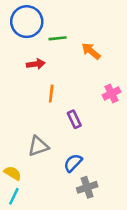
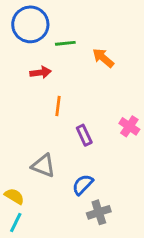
pink cross: (112, 94) -> (129, 126), moved, turned -30
gray triangle: (38, 146) -> (43, 166), turned 40

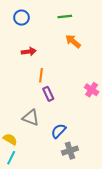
blue circle: (30, 24) -> (21, 18), size x0.6
green line: (65, 43) -> (65, 17), moved
purple rectangle: (84, 135) -> (48, 94), moved

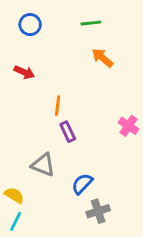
red arrow: (29, 52) -> (24, 72), moved, turned 32

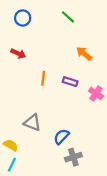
green line: (91, 23) -> (68, 17), turned 48
orange arrow: (102, 58) -> (84, 54), moved
purple rectangle: (68, 132) -> (70, 82), moved, turned -48

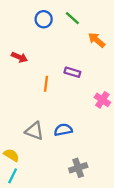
blue circle: (23, 18) -> (44, 19), moved
orange arrow: (84, 54) -> (97, 40), moved
purple rectangle: (70, 82) -> (72, 72), moved
blue semicircle: (61, 137) -> (63, 130), moved, turned 35

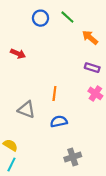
purple rectangle: (72, 72) -> (92, 68), moved
orange line: (46, 84) -> (54, 93), moved
gray triangle: (34, 131) -> (26, 110), moved

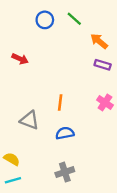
purple rectangle: (92, 68) -> (103, 65), moved
gray cross: (73, 157) -> (65, 172), moved
cyan line: (11, 164) -> (13, 180), turned 48

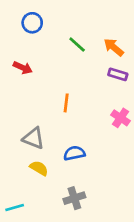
green line: (74, 19) -> (77, 45), moved
blue circle: (45, 20) -> (32, 23), moved
orange line: (60, 102) -> (66, 103), moved
yellow semicircle: (12, 159) -> (39, 168), moved

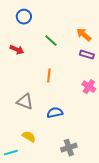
green line: (77, 45) -> (51, 41), moved
yellow semicircle: (39, 168) -> (29, 137), moved
gray cross: (74, 198) -> (69, 148), moved

